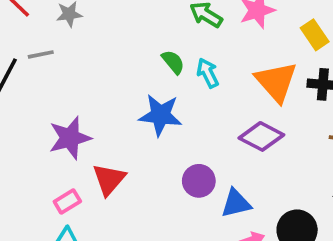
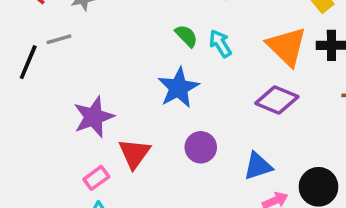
blue star: (160, 115) -> (178, 88), turned -30
purple circle: (199, 181) -> (201, 147), moved

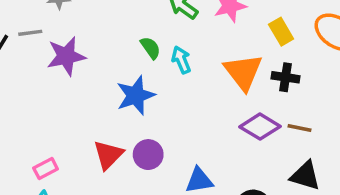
purple diamond: (277, 100) -> (260, 127), moved
purple star: (94, 117) -> (66, 56), moved
red triangle: (134, 153) -> (108, 155), moved

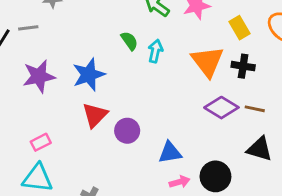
purple star: (66, 56) -> (39, 76), moved
cyan arrow: (181, 60) -> (155, 51), turned 35
blue star: (136, 95) -> (89, 75), moved
red triangle: (108, 155) -> (95, 115), moved

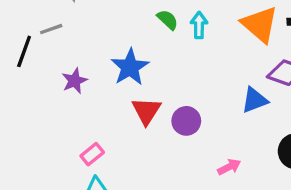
purple star: (39, 76) -> (75, 81), size x0.7
blue triangle: (170, 153) -> (255, 100), moved
pink arrow: (180, 182) -> (229, 167), moved

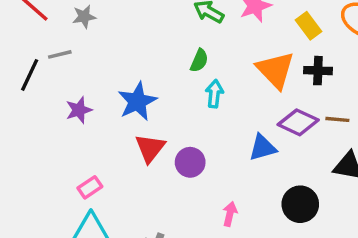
green semicircle: (168, 20) -> (199, 61), moved, turned 65
cyan arrow: (199, 25) -> (214, 94), moved
pink arrow: (229, 167) -> (230, 214), turned -55

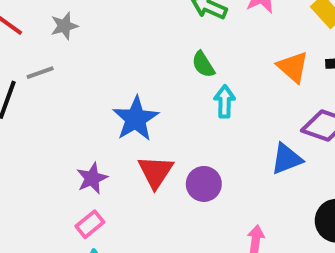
green semicircle: (199, 61) -> (203, 64), turned 130
orange triangle: (275, 70) -> (293, 67), size x0.7
purple star: (79, 110) -> (92, 178), moved

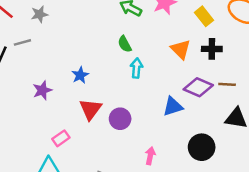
blue star: (136, 119) -> (80, 75), size x0.6
purple star: (92, 178) -> (42, 90), moved
pink rectangle: (90, 224) -> (61, 138), moved

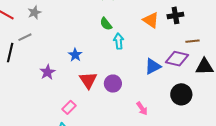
purple diamond: (198, 87) -> (177, 59), moved
pink arrow: (150, 156) -> (142, 108), turned 144

